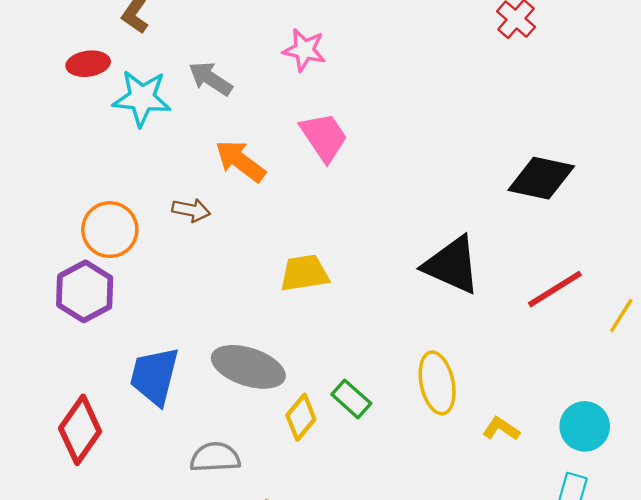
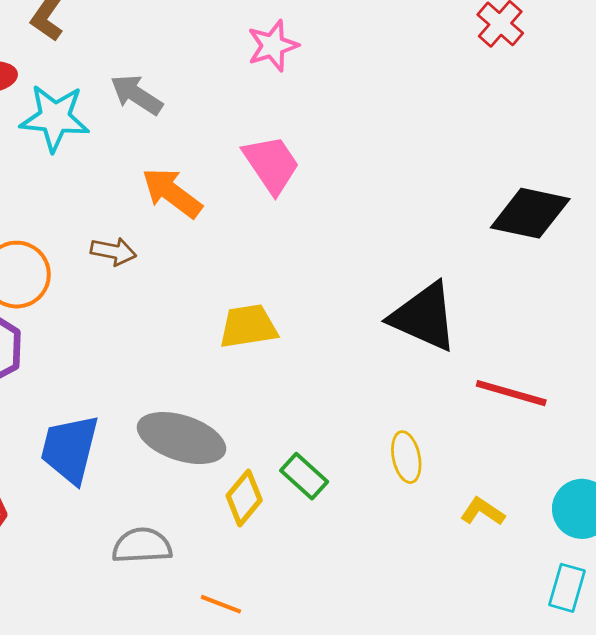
pink star: (304, 50) -> (273, 46), moved, turned -30
red line: (555, 289) -> (511, 393), moved, turned 48
yellow ellipse: (437, 383) -> (406, 457), size x0.7

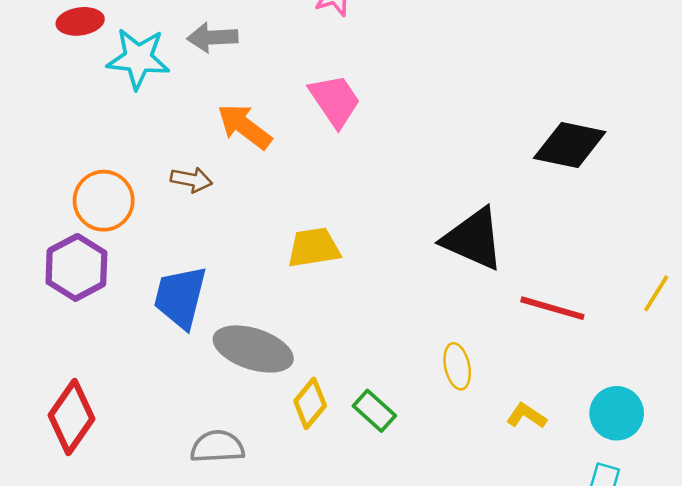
gray arrow: (137, 95) -> (212, 37), turned -36
blue trapezoid: (70, 449) -> (180, 297), moved
green rectangle: (304, 476) -> (374, 411), moved

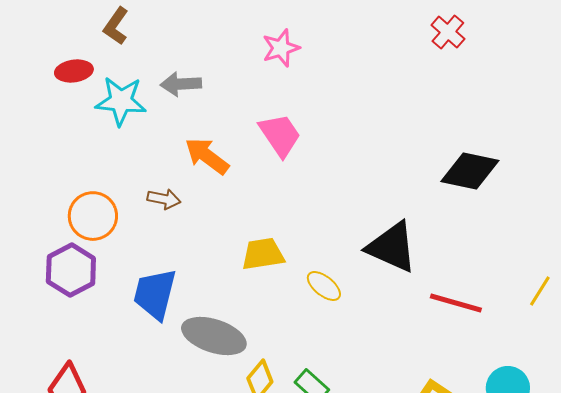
yellow ellipse: (457, 366) -> (324, 286), moved, turned -39

